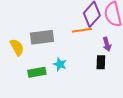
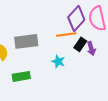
black rectangle: (101, 62) -> (80, 44), moved, turned 32
cyan star: (60, 64) -> (58, 61), moved

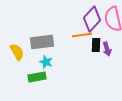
black rectangle: (80, 44) -> (96, 45), turned -32
cyan star: (58, 61) -> (46, 62), moved

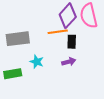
purple arrow: (107, 49) -> (69, 62), moved, turned -88
cyan star: (46, 62) -> (37, 62), moved

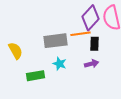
gray rectangle: (18, 39) -> (56, 41), moved

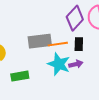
orange line: (80, 34) -> (58, 44), moved
cyan star: (60, 64) -> (59, 64), moved, size x1.6

